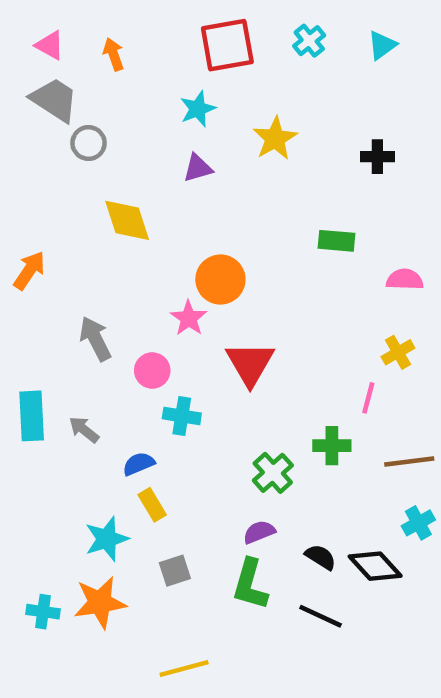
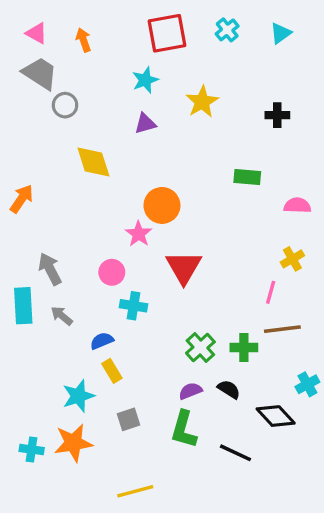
gray arrow: (95, 339) -> (50, 269), moved
green cross: (332, 446) -> (244, 348), moved
brown line: (409, 461) -> (282, 329), moved
black semicircle: (321, 557) -> (229, 389), moved

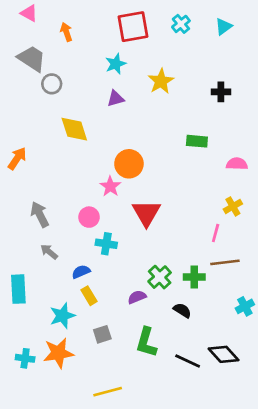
pink triangle: (37, 33) -> (29, 13), moved
cyan rectangle: (23, 306) -> (18, 289), moved
purple semicircle: (190, 391) -> (137, 297), moved
black diamond: (276, 416) -> (224, 354), moved

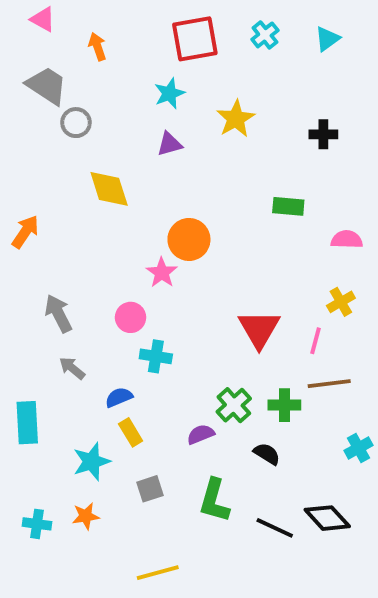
red triangle: (146, 213) -> (259, 329), moved
orange star: (58, 353) -> (86, 516), size x0.6

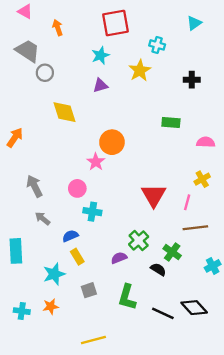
cyan cross: (265, 35) -> (157, 45), moved, turned -35
green cross: (284, 405) -> (172, 252), moved, turned 36

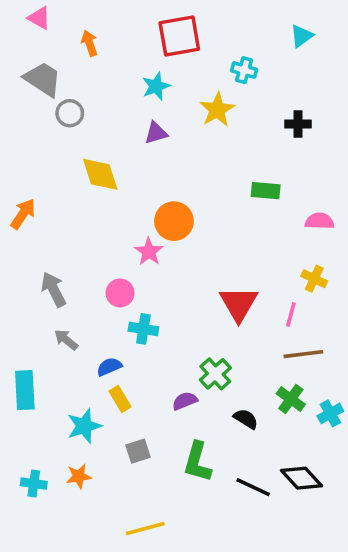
yellow cross: (202, 179) -> (314, 279), turned -35
green cross: (172, 252) -> (291, 399), moved

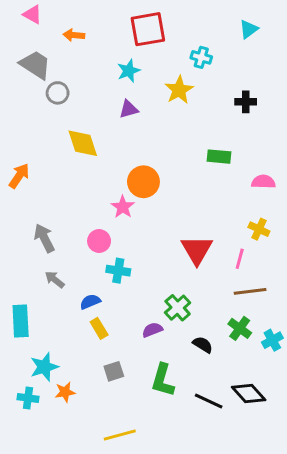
orange arrow: (89, 43) -> (74, 35), turned -66
cyan star: (84, 426) -> (44, 367), moved

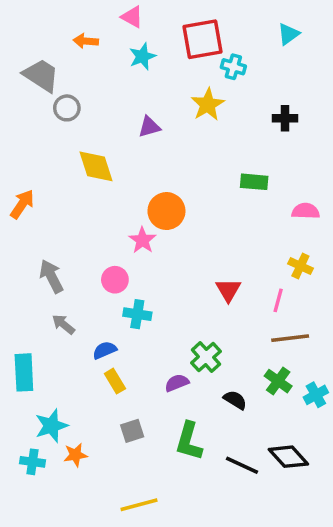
pink triangle: (32, 14) -> (132, 17), moved
red square: (148, 29) -> (203, 39), moved
cyan star: (129, 71) -> (142, 56), moved
red triangle: (197, 250) -> (228, 290), size x0.7

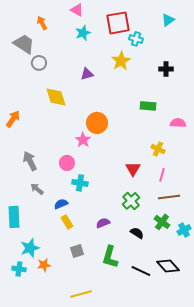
orange arrow: (86, 41) -> (42, 23), moved, turned 56
yellow cross: (300, 266) -> (158, 149), moved
green cross: (206, 357) -> (131, 201), moved

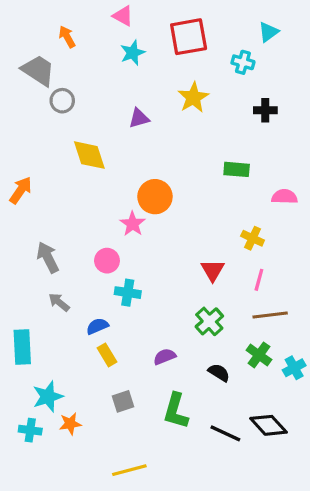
cyan cross: (136, 39) -> (243, 62), moved

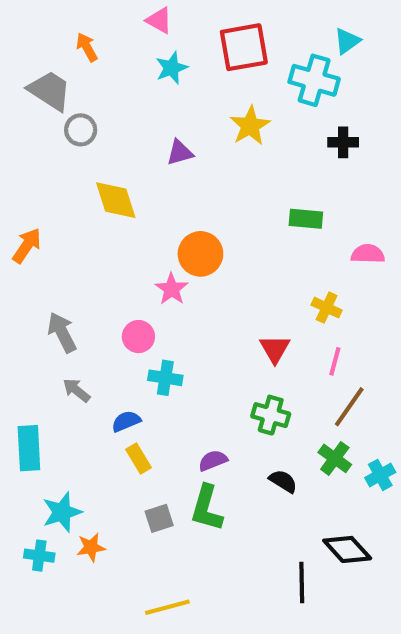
cyan cross: (243, 62) -> (314, 80), size x1.6
brown line: (270, 315) -> (349, 407), turned -48
green cross: (209, 321) -> (271, 415), turned -32
green L-shape: (176, 411) -> (207, 508), moved
black line: (225, 433) -> (302, 582), moved, turned 64

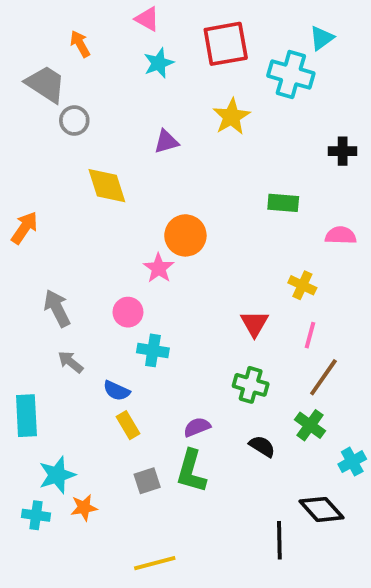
black cross: (343, 142) -> (343, 151), moved
blue semicircle: (126, 421) -> (116, 391), turned -132
cyan cross: (380, 475) -> (352, 462), moved

